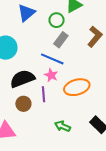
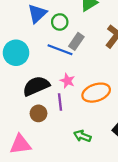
green circle: (57, 20) -> (60, 22), moved
blue line: (52, 59) -> (60, 50), moved

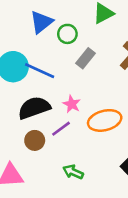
blue line: (60, 50) -> (40, 71), moved
purple line: (60, 102) -> (61, 129), turned 56
green arrow: (82, 136) -> (73, 172), moved

